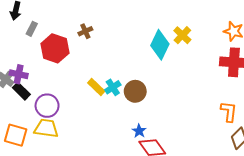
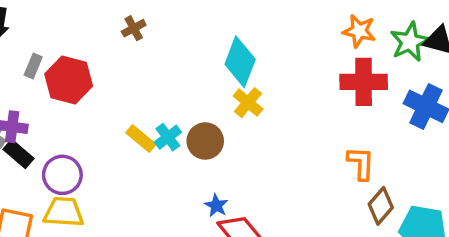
gray rectangle: (32, 29) -> (33, 66), moved
brown cross: (85, 31) -> (134, 28), moved
yellow cross: (182, 35) -> (248, 103), moved

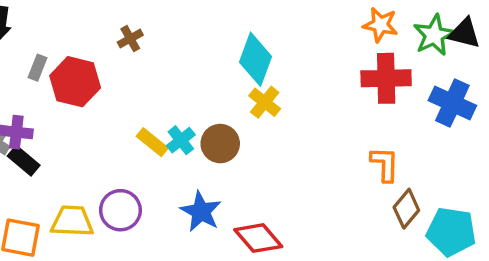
brown cross: (134, 28) -> (130, 39), moved
purple circle: (62, 175) -> (120, 210), moved
blue star: (216, 206) -> (201, 212), moved, size x1.6

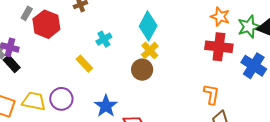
cyan cross: (181, 140) -> (104, 39), moved
brown circle: (220, 144) -> (142, 70), moved

